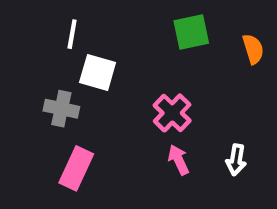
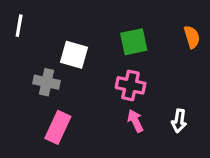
green square: (191, 32) -> (134, 42), moved
white line: (72, 34) -> (19, 26), moved
pink cross: (172, 113) -> (131, 85), turned -32

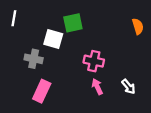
green square: (134, 42) -> (73, 23), moved
white arrow: (179, 121) -> (129, 87), turned -49

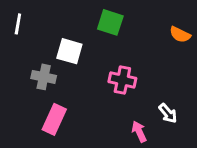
green square: (73, 23) -> (110, 22), moved, turned 30
orange semicircle: (138, 26) -> (180, 35), turned 133
pink arrow: (97, 87) -> (139, 132), moved

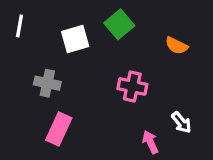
green square: (110, 22) -> (119, 24), turned 32
orange semicircle: (180, 35) -> (176, 46), moved
white square: (69, 51) -> (75, 39), moved, turned -32

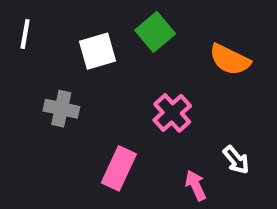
orange semicircle: (176, 46) -> (230, 60), size x1.4
pink cross: (132, 86) -> (172, 113), turned 36
pink rectangle: (59, 129) -> (119, 168), moved

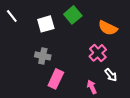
white line: (25, 34) -> (12, 16), turned -48
gray cross: (61, 109) -> (43, 56), moved
pink cross: (172, 113) -> (98, 53), moved

